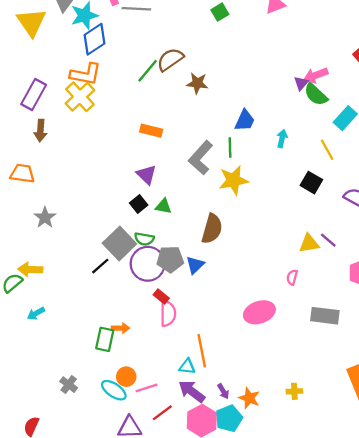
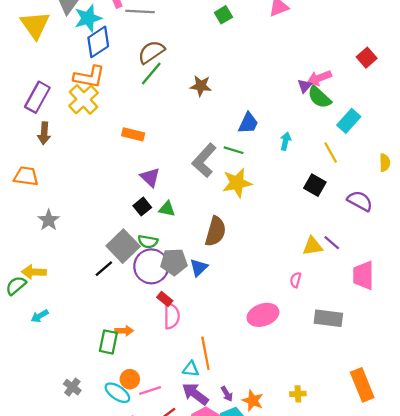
brown semicircle: (170, 60) -> (151, 52), moved
orange rectangle: (151, 131) -> (133, 134), moved
green line: (230, 148) -> (234, 150), turned -72

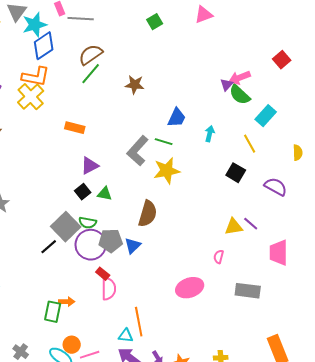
purple triangle: (150, 177) -> (90, 166), turned 48

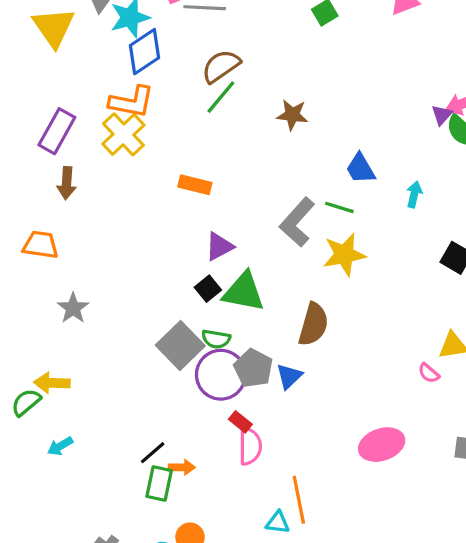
blue trapezoid: (177, 118) -> (361, 168), turned 125
green triangle: (105, 194) -> (244, 292), size x1.8
gray pentagon: (111, 241) -> (253, 368), turned 30
black line: (49, 247) -> (153, 453), moved
pink semicircle: (219, 257) -> (429, 373), moved, turned -64

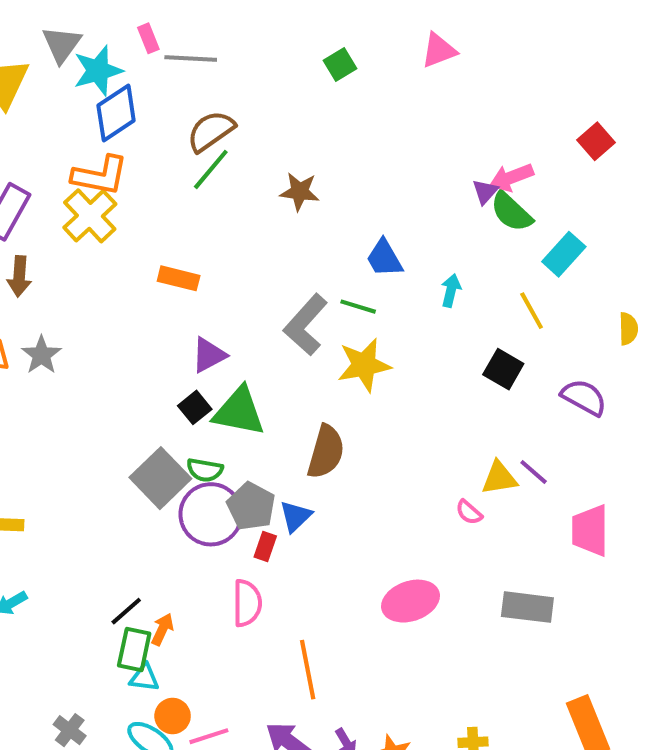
gray star: (73, 308) -> (41, 355), moved
red rectangle: (240, 422) -> (265, 547), moved, turned 70
orange arrow: (182, 467) -> (162, 629), turned -65
cyan triangle: (278, 523) -> (144, 678), moved

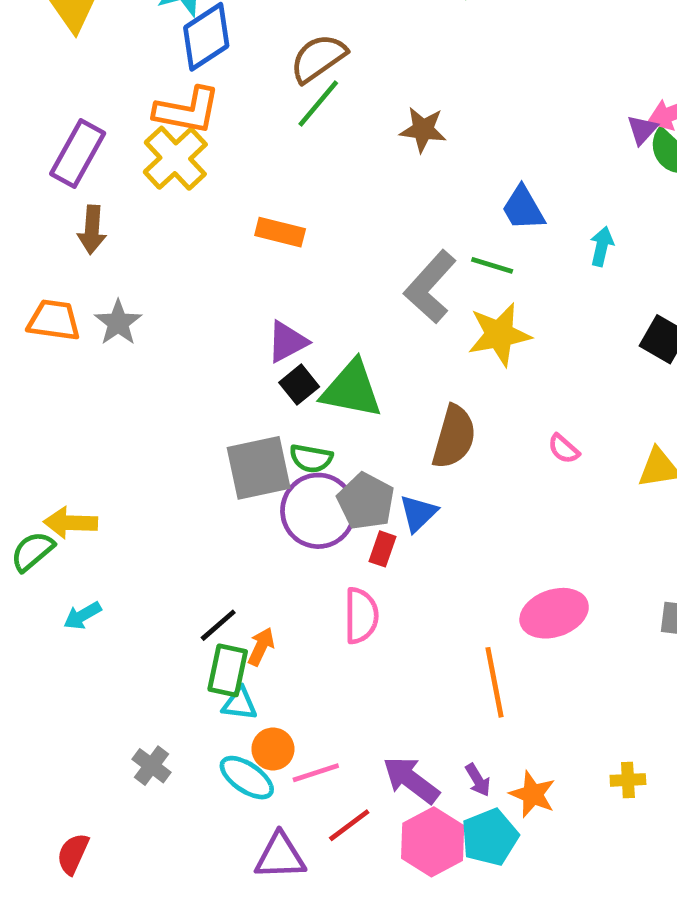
purple triangle: (209, 355) -> (287, 342), moved
gray square: (160, 478) -> (259, 468), turned 32
pink semicircle: (469, 512) -> (564, 449), moved
orange line: (308, 670) -> (495, 682), moved

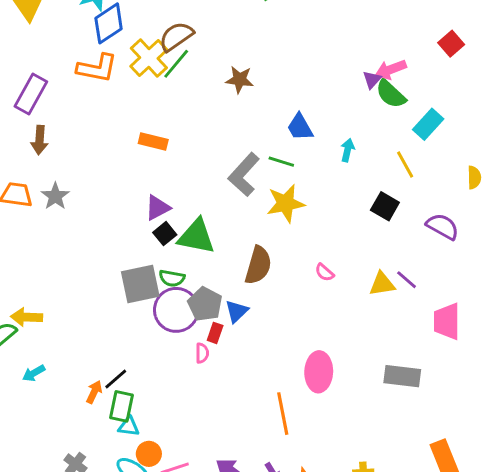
yellow cross: (175, 158) -> (149, 58), moved
pink ellipse: (554, 613) -> (319, 372), turned -69
pink semicircle: (361, 616) -> (202, 353), moved, size x0.6
orange arrow: (261, 647) -> (94, 392), moved

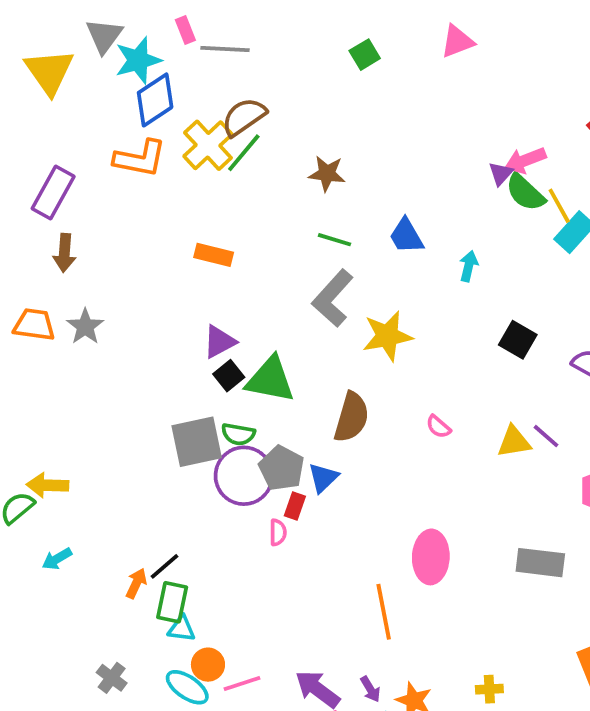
green line: (281, 162) -> (335, 240), moved
yellow line: (405, 165) -> (559, 206), moved

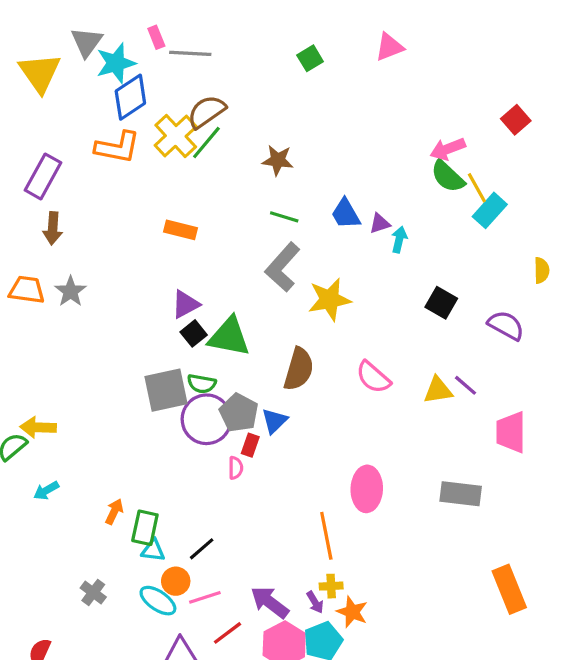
purple triangle: (501, 174) -> (380, 223), moved, turned 30
pink semicircle: (438, 427) -> (373, 377), size x1.6
black line: (165, 566) -> (202, 549), moved
yellow cross: (489, 689) -> (331, 586), moved

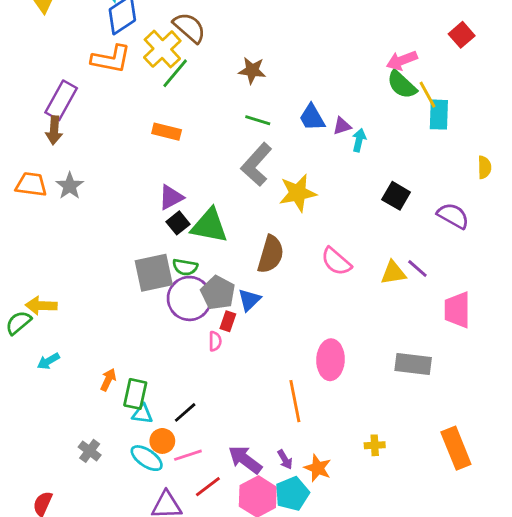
brown semicircle: (206, 112) -> (189, 28), turned 76
green line: (206, 142) -> (175, 73), moved
purple rectangle: (43, 176) -> (61, 100), moved
cyan rectangle: (490, 210) -> (439, 115), turned -40
yellow cross: (331, 586) -> (375, 445), moved

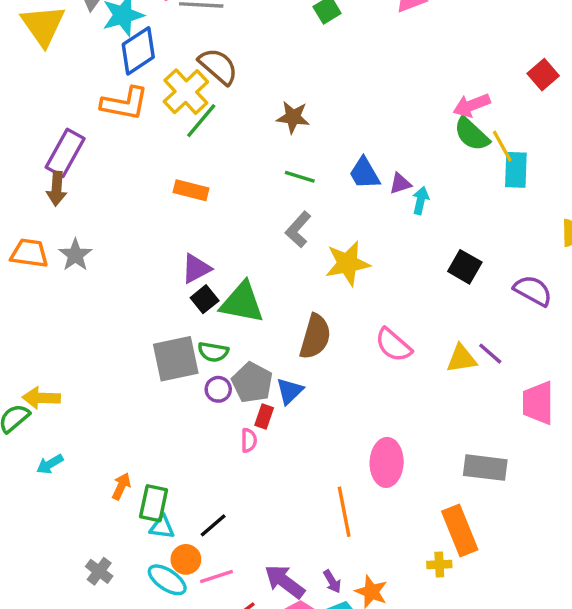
gray L-shape: (256, 164) -> (298, 229), size x0.7
purple circle: (189, 298) -> (218, 389), size x0.5
orange rectangle: (456, 448) -> (460, 530), moved

